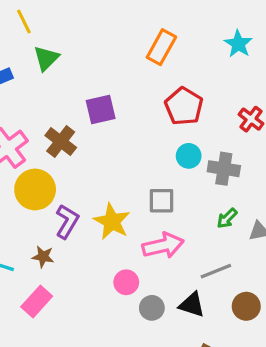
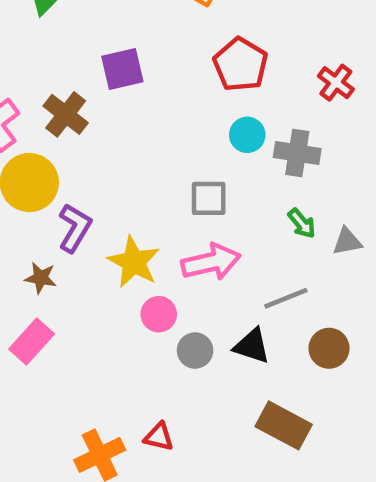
green arrow: (227, 218) -> (302, 223), turned -85
yellow star: (112, 221) -> (134, 262), moved

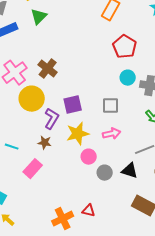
purple square: (122, 69) -> (73, 105), moved
yellow star: (134, 262) -> (78, 134), turned 30
pink arrow: (211, 262) -> (112, 134), size x0.7
brown star: (41, 278) -> (45, 143), moved

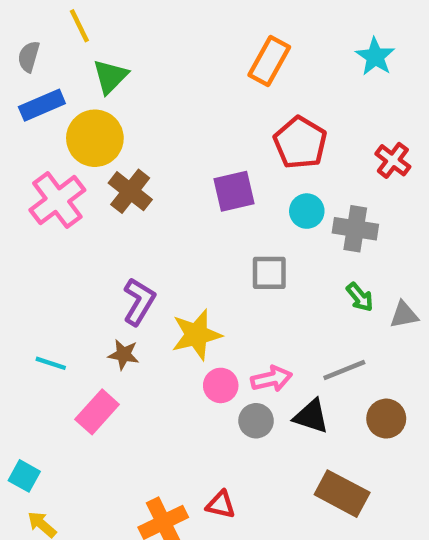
yellow circle: (32, 99) -> (95, 138), moved
purple square: (73, 105) -> (234, 191), moved
pink arrow: (112, 134) -> (271, 379), moved

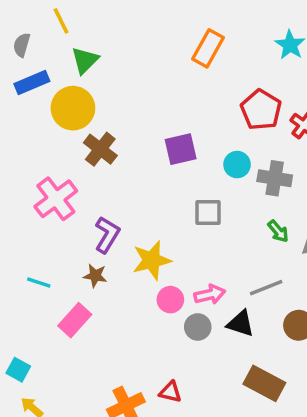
red pentagon: (300, 143) -> (261, 110), moved
pink cross: (57, 200) -> (56, 199), moved

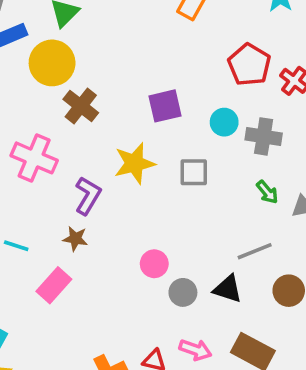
pink cross: (56, 199) -> (34, 158), turned -30
yellow star: (152, 260) -> (135, 163), moved
pink arrow: (210, 294) -> (195, 350), moved, turned 32

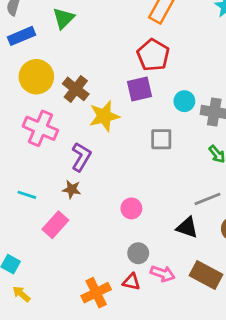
yellow circle: (52, 63) -> (36, 77), moved
red pentagon: (249, 65) -> (153, 55), moved
yellow star: (135, 163) -> (104, 116), moved
gray circle: (183, 292) -> (138, 253), moved

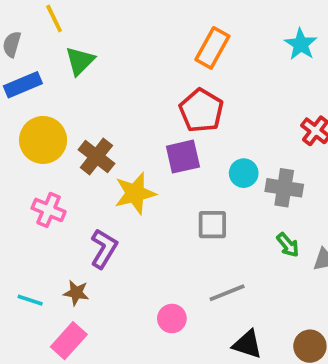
pink cross: (40, 128) -> (49, 210), size x0.7
brown star: (72, 189) -> (76, 293), moved
gray line: (207, 199) -> (227, 293), moved

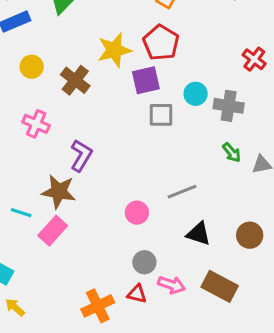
yellow circle: (43, 140) -> (32, 67), size x0.6
yellow star: (135, 193) -> (114, 50), moved
gray square: (212, 225) -> (161, 115), moved
brown star: (76, 293) -> (59, 192), size x1.6
cyan line: (30, 300) -> (21, 213), moved

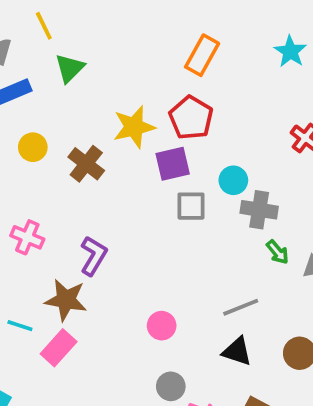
gray cross: (229, 106) -> (259, 210), moved
pink cross: (36, 124) -> (27, 237), moved
gray line: (182, 192) -> (241, 307), moved

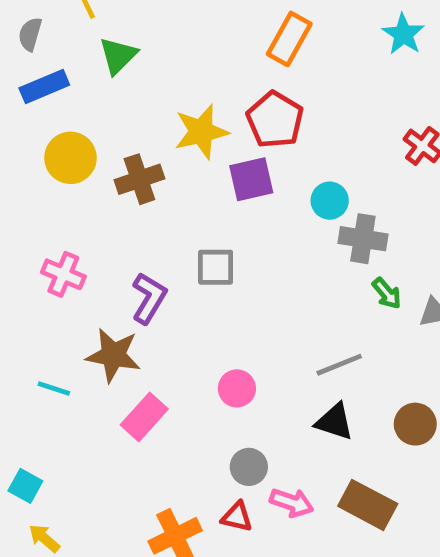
yellow circle: (33, 147) -> (70, 158), size x1.4
brown cross: (86, 164) -> (139, 179), turned 33
gray square: (191, 206) -> (216, 267), moved
pink rectangle: (59, 348) -> (144, 417), moved

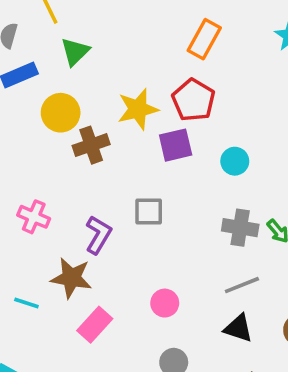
yellow circle: (70, 158) -> (61, 113), moved
gray cross: (363, 239) -> (240, 228), moved

